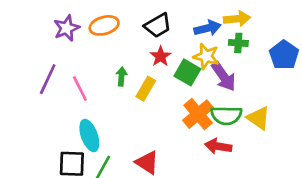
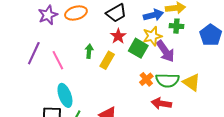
yellow star: (206, 56) -> (152, 36), turned -30
orange cross: (198, 114) -> (146, 79), size x0.6

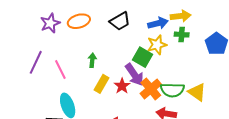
red star: (118, 36) -> (122, 86), moved
purple arrow: (165, 51) -> (134, 75), moved
yellow rectangle: (107, 60) -> (101, 84), moved
orange cross: (146, 79) -> (151, 89), size x1.5

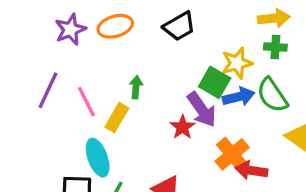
blue arrow: (158, 23) -> (239, 97), moved
yellow rectangle: (101, 84) -> (117, 118), moved
orange cross: (151, 89) -> (232, 154), moved
green semicircle: (172, 90) -> (272, 95), moved, turned 55

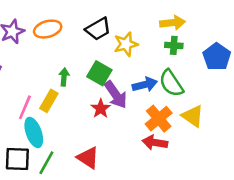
yellow star: (237, 63) -> (126, 44), moved
green square: (215, 82) -> (99, 73), moved
pink line: (86, 102) -> (25, 107), moved, turned 50
orange cross: (232, 154) -> (159, 119), moved

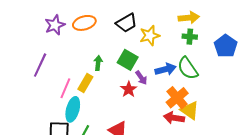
purple arrow: (116, 95) -> (141, 78), size x0.6
yellow triangle: (193, 116) -> (190, 110), moved
cyan ellipse: (34, 132) -> (73, 109), turned 35

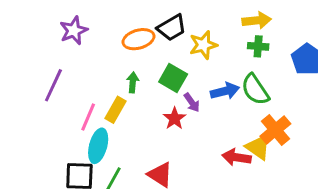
orange ellipse: (84, 23) -> (138, 39), moved
orange cross: (177, 98) -> (275, 130), moved

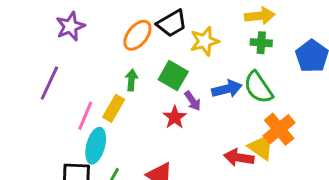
orange ellipse: (138, 39) -> (137, 35), turned -36

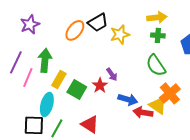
green square: (173, 76) -> (77, 89), moved
green arrow: (131, 80) -> (45, 60), moved, size x1.6
blue arrow: (227, 89) -> (128, 99), moved, turned 30
pink line: (85, 116) -> (28, 77), moved

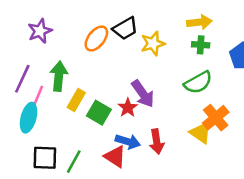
green semicircle: (156, 65) -> (198, 82), turned -85
purple arrow: (112, 74) -> (143, 94), size x1.6
blue arrow: (128, 99) -> (128, 141), moved
cyan ellipse: (47, 104) -> (29, 118), moved
red arrow: (143, 112) -> (157, 141), moved, turned -108

